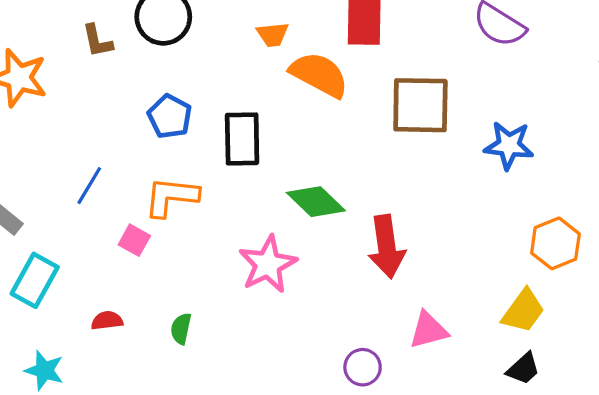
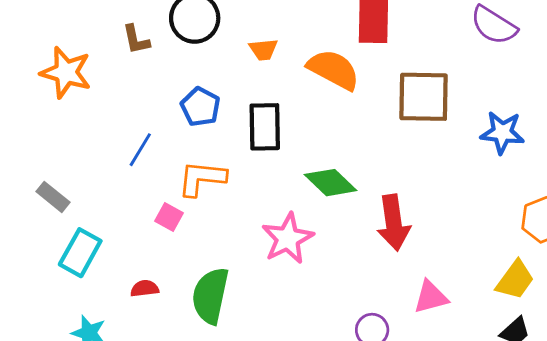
orange trapezoid: (273, 34) -> (263, 50), moved
blue line: (89, 186) -> (140, 150), moved
green semicircle: (181, 329) -> (210, 296), size x2.0

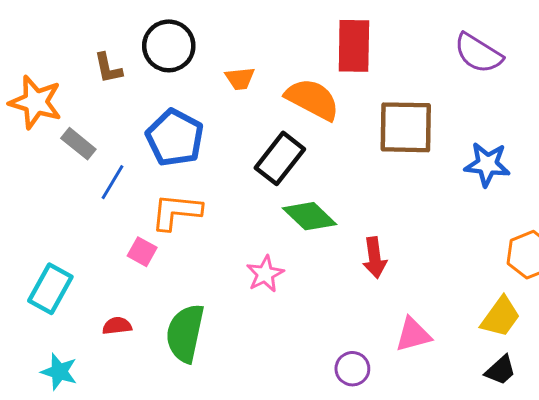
blue pentagon: (200, 107) -> (175, 138), size x1.4
black rectangle: (265, 127) -> (280, 158), moved, turned 39
gray rectangle: (53, 197) -> (78, 144), moved
red arrow: (394, 223) -> (375, 258), size x0.7
pink star: (288, 238) -> (265, 274), size x0.7

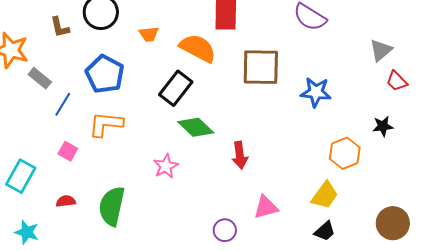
pink square: (142, 252) -> (68, 151), moved

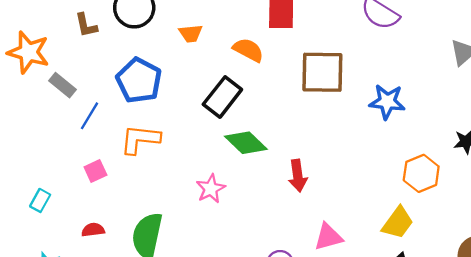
orange semicircle: (198, 48) -> (248, 50), size x0.7
pink square: (68, 151) -> (95, 171), turned 36
cyan rectangle: (21, 176) -> (40, 200), size x0.6

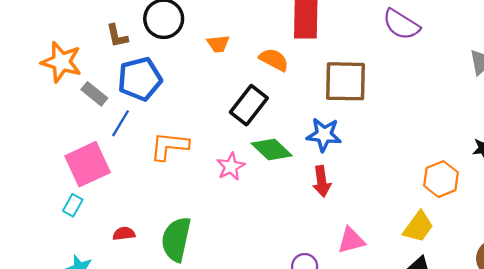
blue pentagon: (139, 80) -> (140, 79), moved, turned 30
blue star: (387, 102) -> (324, 135), moved
pink square: (95, 171) -> (88, 164), moved, size x2.0
pink star: (211, 189) -> (231, 167), moved

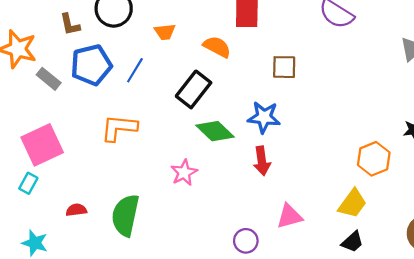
brown square: (346, 81) -> (284, 67), size x0.6
blue line: (120, 123) -> (135, 70), moved
pink star: (231, 167) -> (184, 173), moved

